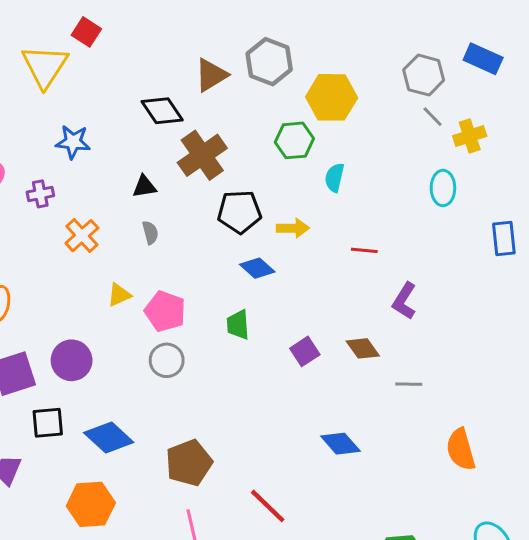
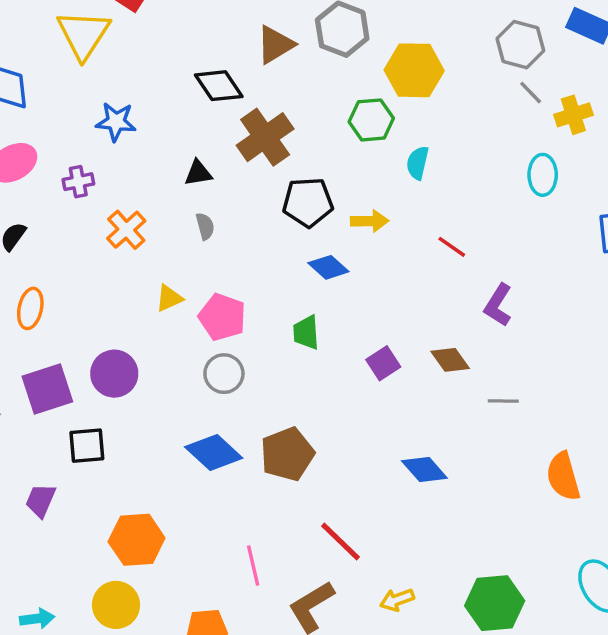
red line: (364, 250) -> (452, 247), turned 30
blue diamond: (109, 438) -> (214, 452), moved
brown pentagon: (189, 463) -> (287, 454), moved

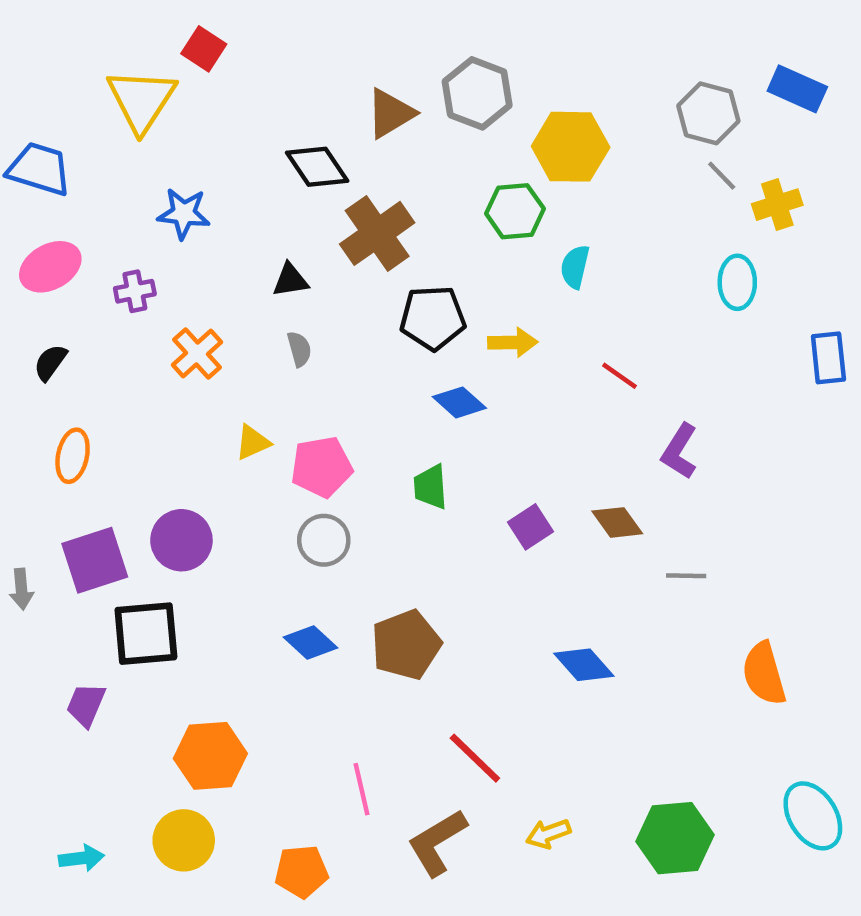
pink pentagon: (222, 317) -> (322, 467), turned -30
black square: (87, 446) -> (146, 634), size x1.4
blue diamond: (214, 452) -> (310, 643), size x0.7

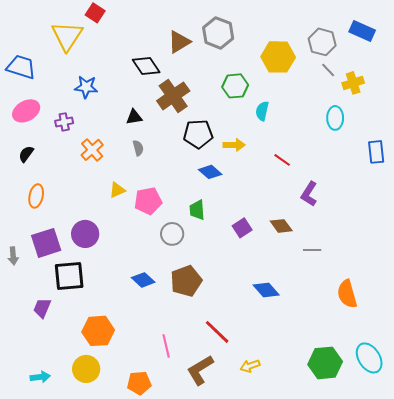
yellow hexagon: (571, 147) -> (278, 57), moved
gray circle: (324, 540) -> (172, 234), moved
green hexagon: (675, 838) -> (325, 363), moved

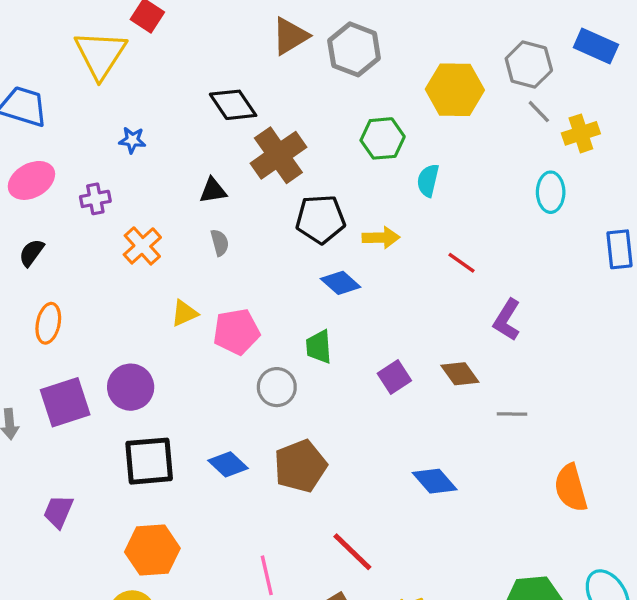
brown triangle: (179, 42) -> (290, 36), moved
blue star: (86, 87) -> (132, 140), size x0.7
black square: (69, 276) -> (149, 461), moved

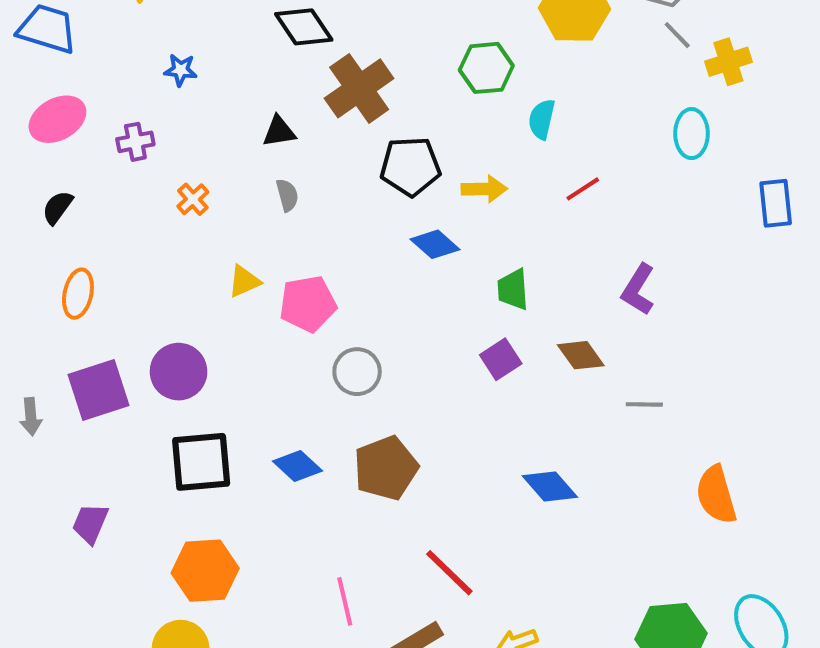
orange cross: (142, 246) -> (193, 199), size x0.7
red line: (462, 263) -> (583, 189), moved, turned -68
green trapezoid: (319, 347) -> (513, 290), moved

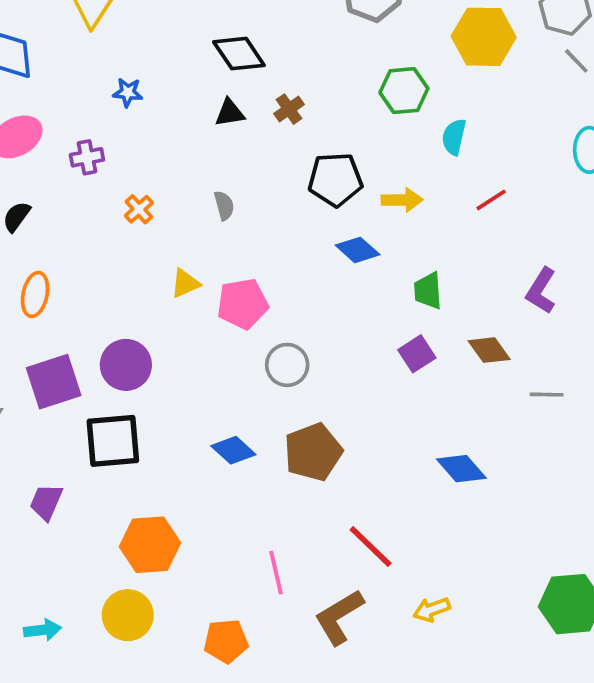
brown cross: (359, 88) -> (289, 109), size x0.5
black triangle: (279, 132) -> (230, 113), moved
black square: (201, 462) -> (113, 441), moved

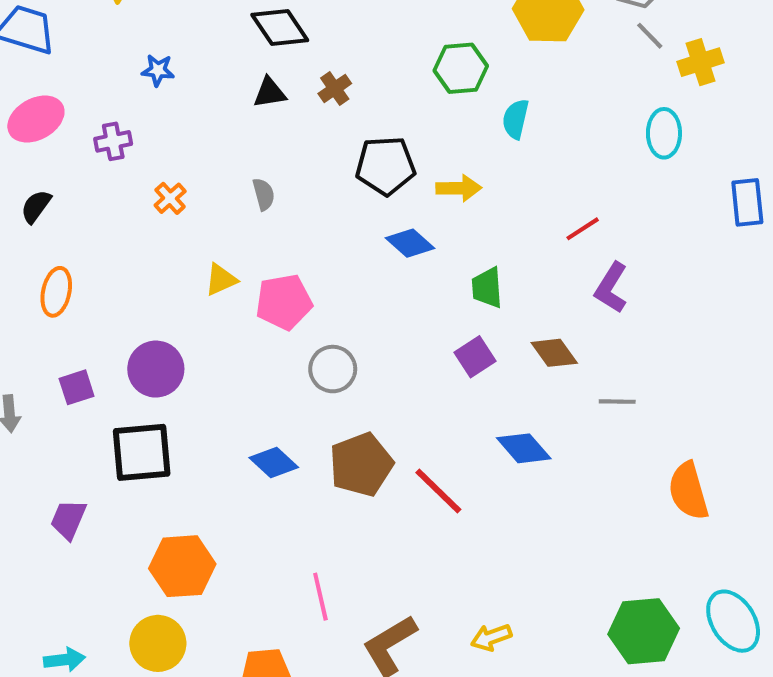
red line: (491, 200) -> (583, 229), moved
purple square: (54, 382) -> (77, 387), size x0.6
blue diamond: (461, 469) -> (524, 448), moved
red line: (371, 547) -> (438, 491), moved

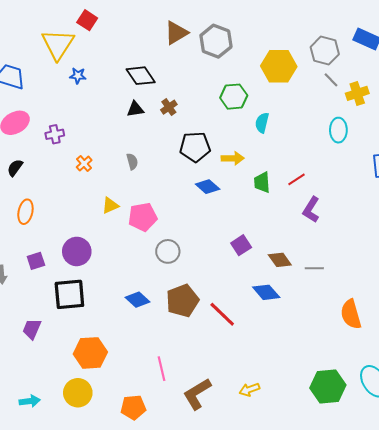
blue star: (158, 70) -> (78, 76), moved
green trapezoid: (487, 288) -> (262, 182), moved
brown diamond: (554, 353) -> (280, 260), moved

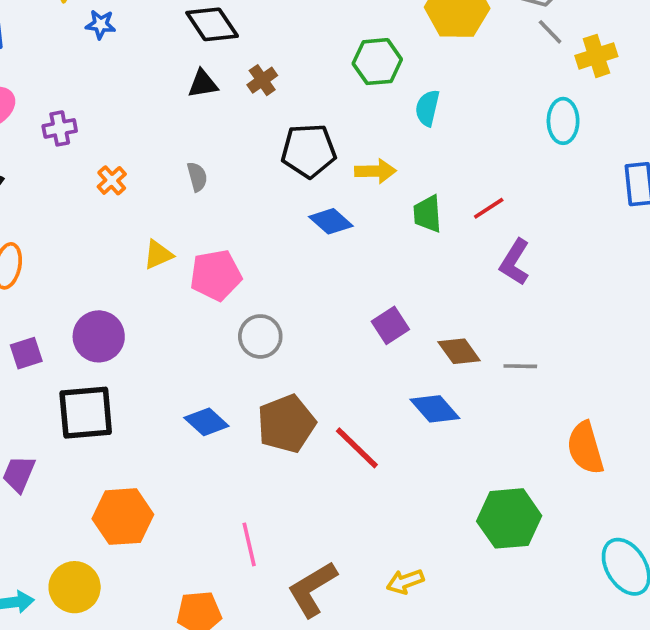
green hexagon: (328, 386) -> (509, 518), moved
yellow circle: (78, 393) -> (75, 587), moved

